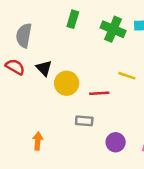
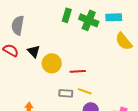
green rectangle: (73, 19) -> (67, 15), moved
yellow line: (127, 76) -> (85, 91), moved

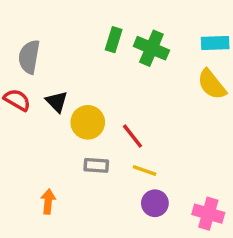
cyan rectangle: (114, 17) -> (215, 43), moved
red line: (78, 71) -> (133, 136), turned 56
gray rectangle: (66, 93) -> (96, 165), moved

